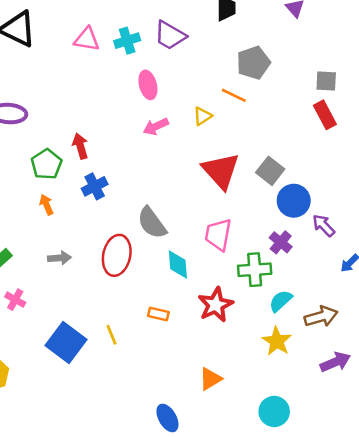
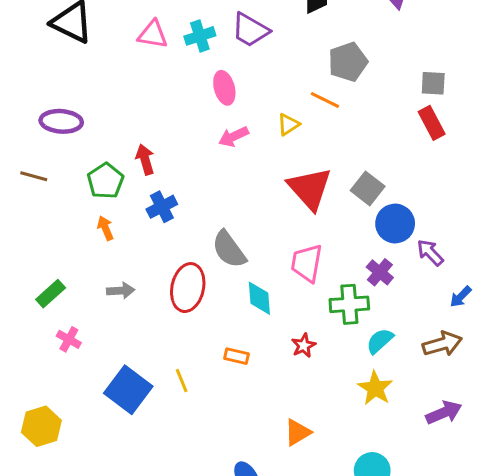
red star: (216, 305) -> (304, 345), size x0.6
brown arrow: (321, 316) -> (442, 344), moved

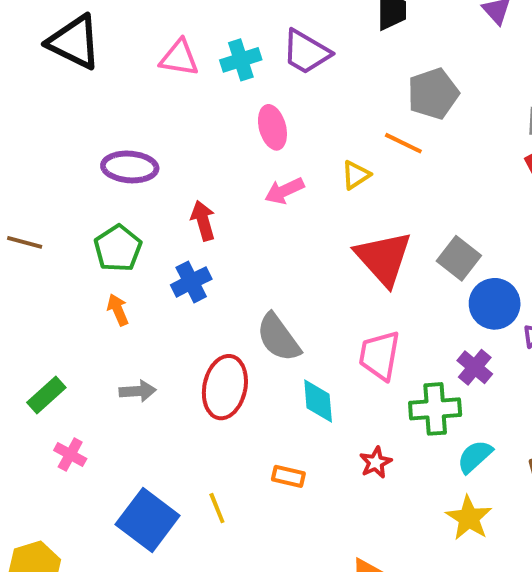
purple ellipse: (61, 121) -> (130, 167), moved
red arrow: (145, 159) -> (203, 221), moved

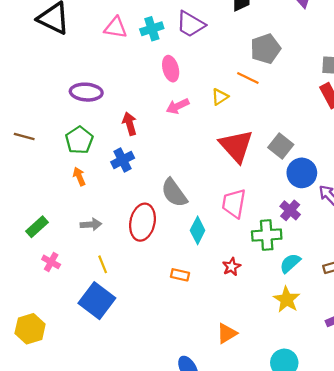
cyan diamond: (318, 401) -> (198, 230), turned 32
yellow line: (217, 508) -> (103, 264), moved

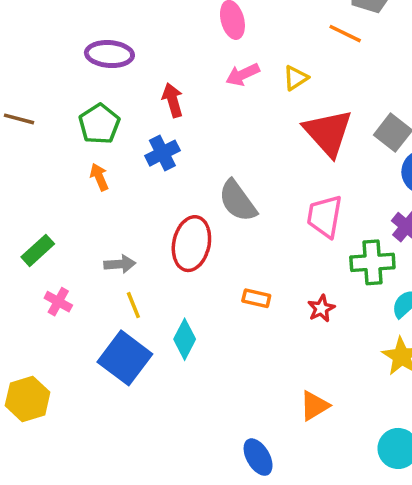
yellow triangle: (220, 97) -> (296, 78), moved
gray arrow: (91, 224) -> (120, 264), moved
cyan diamond: (198, 230) -> (185, 339), moved
orange rectangle: (180, 275) -> (256, 298), moved

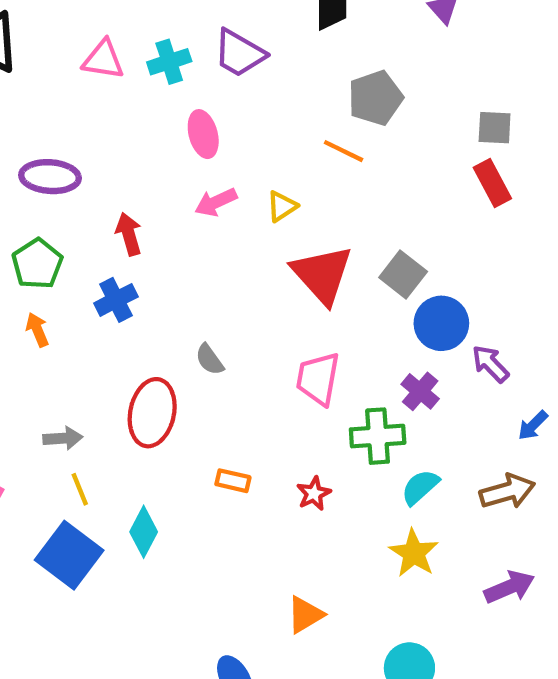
gray semicircle: (238, 201) -> (210, 360), size x0.6

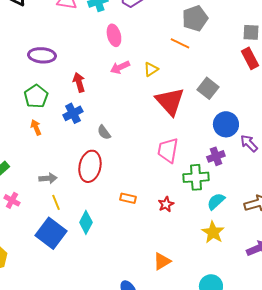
gray square: (403, 274) -> (208, 88), moved
gray semicircle: (210, 360) -> (104, 132), moved
purple cross: (420, 391) -> (216, 156), turned 30

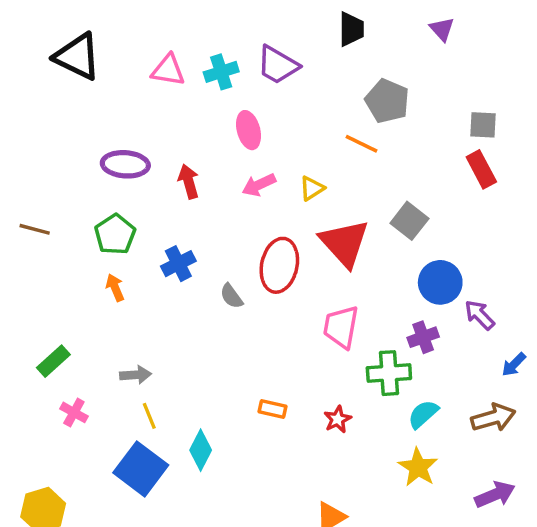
gray pentagon: (195, 18) -> (387, 101), turned -30
red arrow: (79, 82) -> (189, 181), moved
red ellipse: (90, 166) -> (279, 265), moved

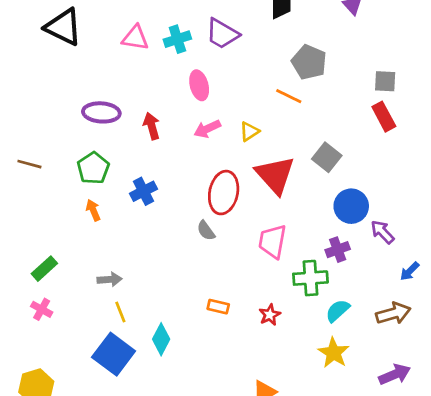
gray semicircle: (231, 296) -> (206, 231), moved
pink cross: (74, 412) -> (42, 309), moved

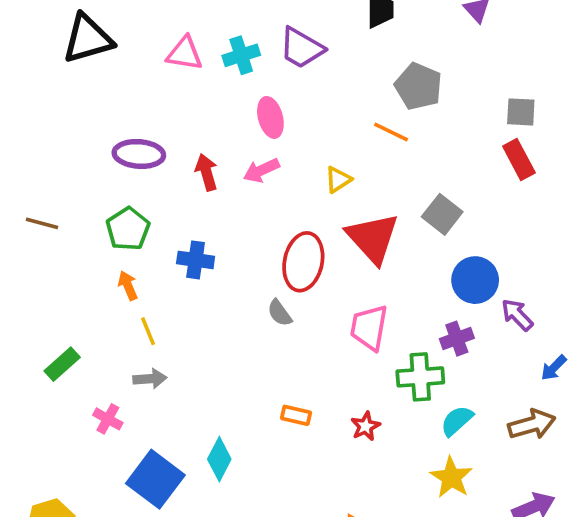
black triangle: (63, 27) -> (88, 39), turned -42
pink arrow: (207, 129) -> (261, 170), moved
blue cross: (143, 191) -> (196, 260), turned 35
pink cross: (42, 309) -> (108, 419), moved
yellow line: (120, 312) -> (148, 331), moved

